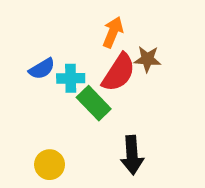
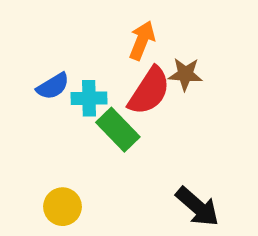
black arrow: (132, 155) -> (197, 207), moved, turned -45

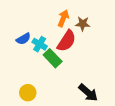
brown star: (185, 74) -> (83, 24), moved
cyan cross: (89, 98) -> (40, 44), turned 32

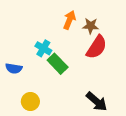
blue semicircle: (23, 39) -> (14, 68), moved, turned 40
red semicircle: (67, 41) -> (97, 47), moved

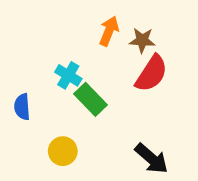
blue semicircle: (14, 68) -> (22, 107), turned 77
yellow circle: (30, 102) -> (63, 151), moved

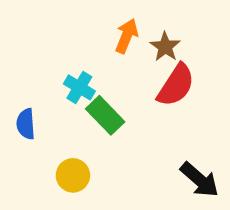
brown star: (142, 40) -> (165, 47), turned 30
black arrow: (151, 159) -> (200, 180), moved

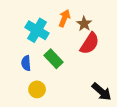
cyan cross: (79, 87) -> (37, 30), moved, size x1.5
blue semicircle: (26, 124) -> (26, 63), moved

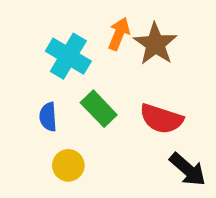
brown star: (84, 24) -> (155, 44), size x1.5
red semicircle: (90, 43) -> (161, 119), moved, turned 75

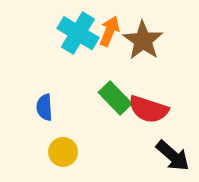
cyan cross: (68, 56) -> (78, 33), moved
green rectangle: (99, 109) -> (115, 98), moved

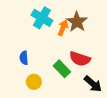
orange arrow: (110, 31) -> (63, 28), moved
green rectangle: (115, 98) -> (62, 69), moved

